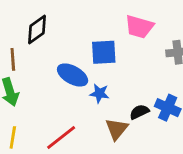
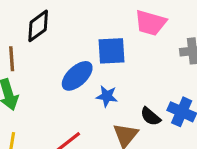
blue ellipse: (73, 75) -> (77, 76), turned -72
black semicircle: (139, 112) -> (151, 116), turned -114

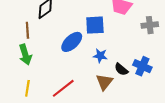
blue star: (107, 96) -> (100, 56), moved

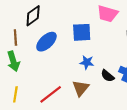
blue ellipse: (72, 42) -> (46, 42), moved
brown triangle: (104, 82) -> (81, 88), moved

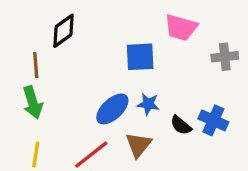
blue ellipse: (46, 42) -> (112, 109), moved

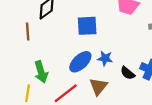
blue square: (140, 57) -> (87, 26), moved
green arrow: (33, 102) -> (41, 72), moved

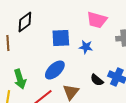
blue star: (105, 58) -> (86, 47), moved

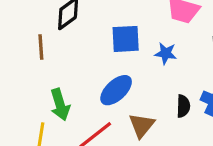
black semicircle: (97, 80) -> (183, 106), turned -128

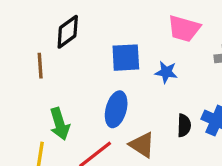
blue ellipse: (116, 90) -> (116, 109), turned -32
brown triangle: (142, 125) -> (142, 145), turned -36

